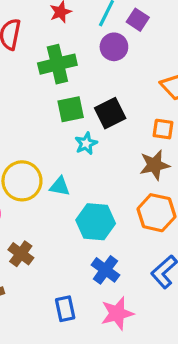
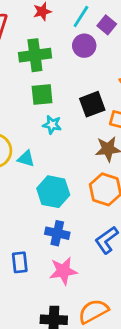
black square: (110, 113) -> (92, 104), moved
cyan star: (86, 143) -> (52, 125), turned 30
blue cross: (105, 270) -> (57, 233), turned -30

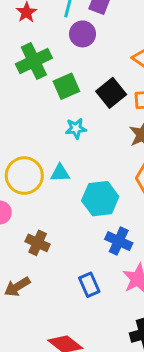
green square: (42, 95) -> (66, 86), moved
blue cross: (57, 233) -> (119, 241), turned 30

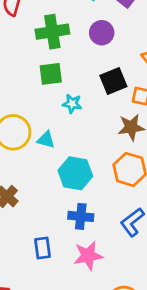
purple circle: (83, 34) -> (102, 33), moved
green square: (66, 86) -> (51, 74), moved
blue cross: (119, 241) -> (81, 216), turned -35

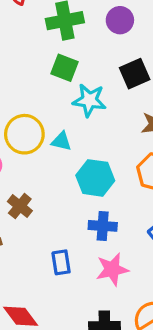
green square: (51, 74) -> (65, 68), turned 30
cyan star: (72, 104) -> (89, 100), size x1.5

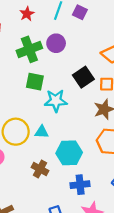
purple circle: (120, 20) -> (56, 43), moved
brown cross: (20, 206) -> (40, 169), moved

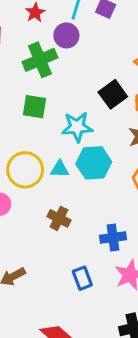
purple circle: (56, 43) -> (66, 35), moved
green square: (35, 82) -> (35, 107), moved
cyan hexagon: (69, 153) -> (94, 163), moved

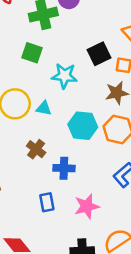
cyan hexagon: (94, 163) -> (83, 126), moved
blue cross: (113, 238) -> (64, 168), moved

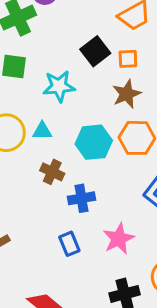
brown cross: (36, 149) -> (52, 172), moved

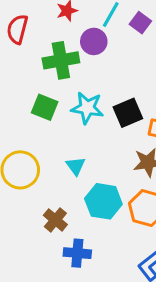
cyan star: (59, 86) -> (87, 108), moved
cyan triangle: (42, 131) -> (76, 166), moved, turned 40

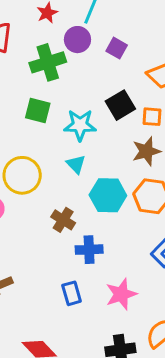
purple square: (140, 23) -> (117, 48), moved
cyan star: (87, 108) -> (80, 125), moved

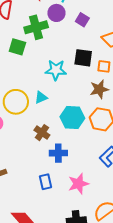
black square: (120, 105) -> (83, 58), turned 36
green square: (38, 111) -> (17, 47), moved
cyan triangle: (76, 164) -> (41, 98), moved, turned 48

